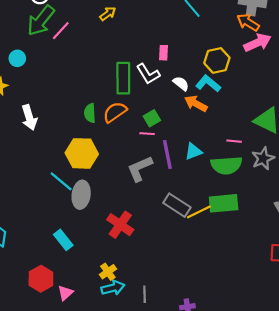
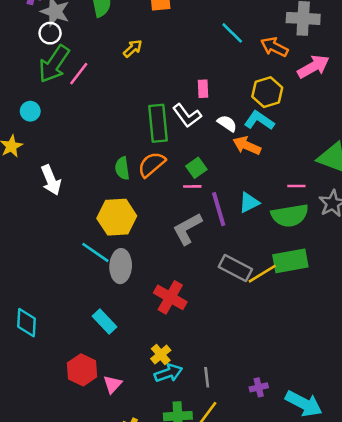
orange arrow: (248, 22) -> (274, 47), moved

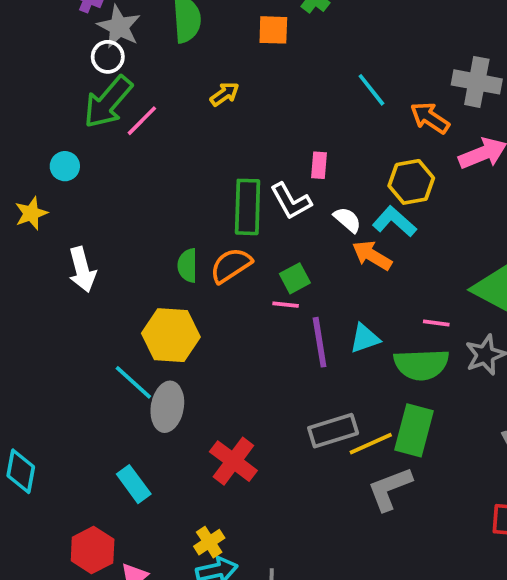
gray L-shape: (187, 229) -> (390, 489), moved
green rectangle: (290, 261) -> (414, 430), turned -72
gray rectangle: (235, 268) -> (333, 431), turned -52

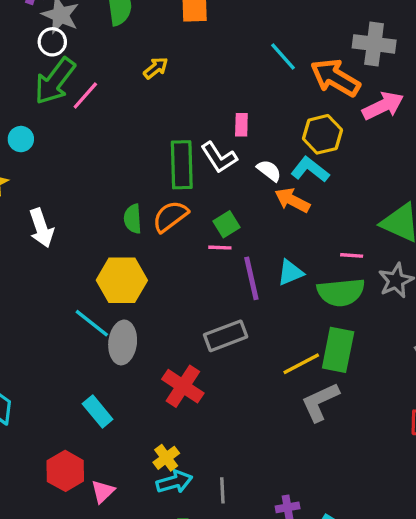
orange arrow: (430, 118) -> (335, 78), size x1.4
gray rectangle: (333, 431) -> (226, 336), moved

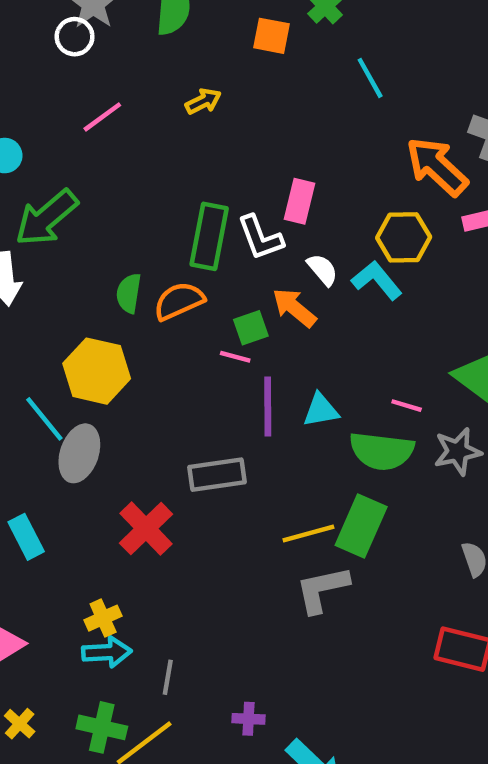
cyan line: (283, 56) -> (370, 78), moved
green arrow: (55, 81) -> (46, 218), moved
pink rectangle: (241, 125) -> (300, 201), size x1.4
orange arrow: (292, 200) -> (294, 308), moved

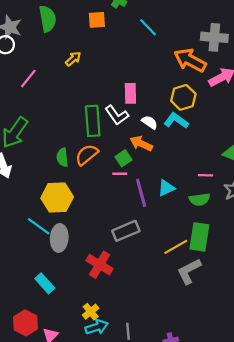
green semicircle: (382, 451) -> (200, 199), size x0.7

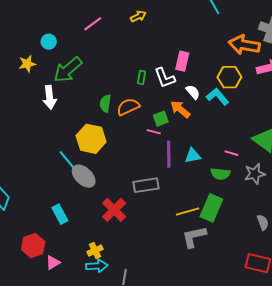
orange arrow: (190, 60) -> (244, 45), turned -32
green rectangle: (93, 121) -> (141, 77), size x0.5
gray ellipse: (59, 238) -> (84, 176), turned -65

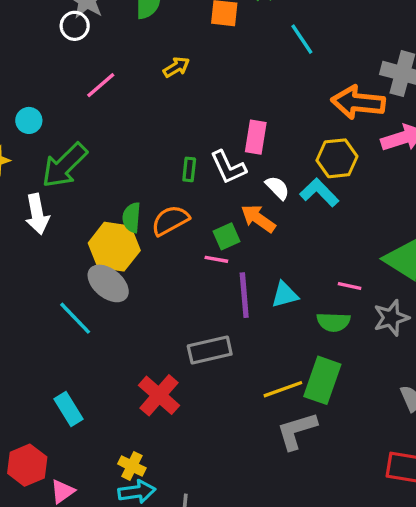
yellow hexagon: (91, 139) -> (114, 247), moved
gray ellipse: (84, 176) -> (108, 283), moved
yellow cross: (95, 251) -> (132, 466), turned -35

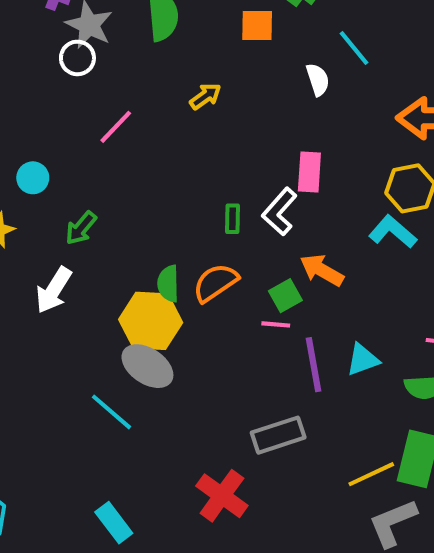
green arrow: (64, 165) -> (81, 228), size x0.6
white L-shape: (228, 167) -> (280, 212), turned 72
white semicircle: (277, 188) -> (318, 80), moved, turned 32
white arrow: (37, 214) -> (54, 290), turned 48

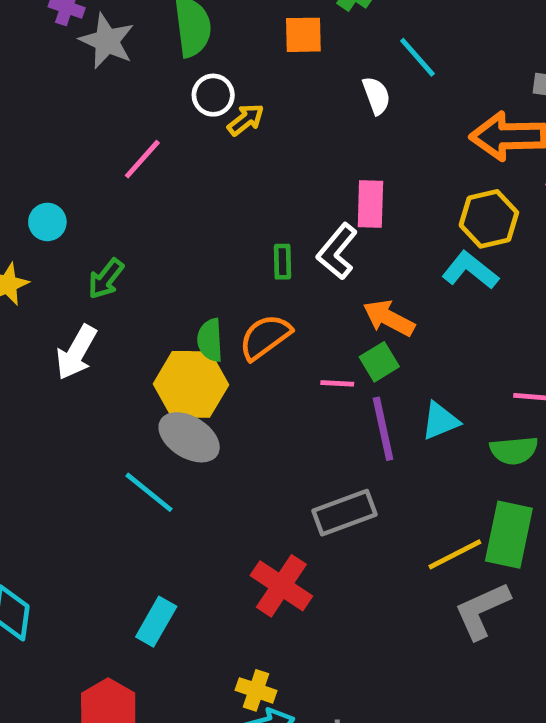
white circle: (77, 58) -> (213, 95), moved
green square: (285, 296) -> (379, 362), moved
cyan rectangle: (114, 523) -> (156, 622), turned 69

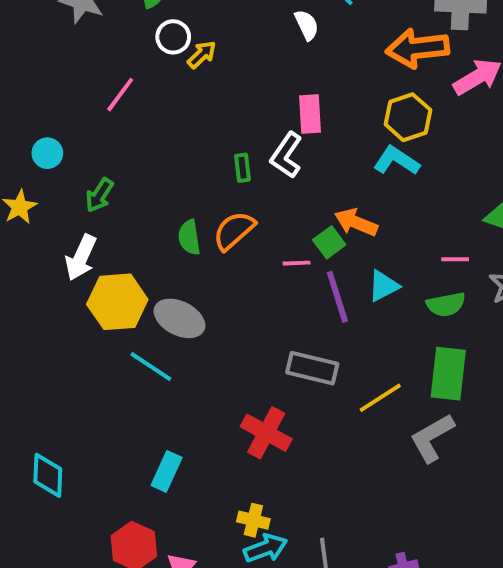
orange arrow: (389, 318) -> (356, 222), moved
yellow hexagon: (191, 384) -> (117, 302), moved
gray rectangle: (345, 513) -> (312, 368), turned 39
yellow line: (455, 554) -> (380, 398), moved

